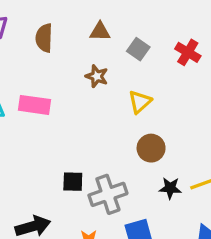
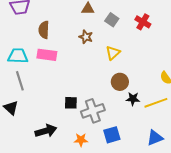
brown semicircle: (44, 38) -> (44, 30), moved
black star: (170, 188) -> (133, 99), moved

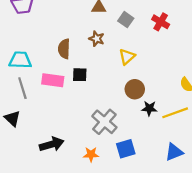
brown semicircle: (44, 30) -> (64, 49), moved
pink rectangle: (47, 55) -> (53, 80), moved
black square: (71, 103) -> (80, 75), moved
gray cross: (93, 111) -> (104, 122), turned -30

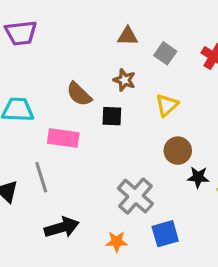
brown semicircle: (64, 49) -> (79, 94), turned -48
black square: (80, 75) -> (112, 116), moved
gray line: (22, 88) -> (41, 177), moved

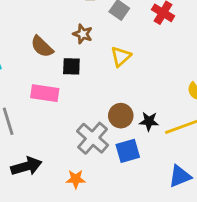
pink rectangle: (63, 138) -> (45, 93), moved
brown circle: (178, 151) -> (121, 116), moved
blue square: (165, 234) -> (128, 151), moved

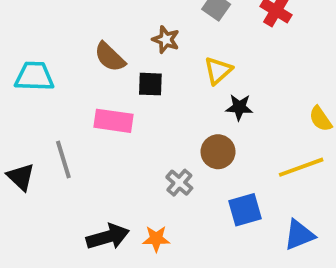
black star: (149, 121) -> (239, 107), moved
gray cross: (93, 138) -> (179, 183), size x0.6
blue square: (128, 151) -> (245, 210), moved
black arrow: (26, 166) -> (108, 237), moved

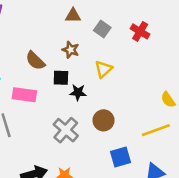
black star: (239, 107) -> (78, 92), moved
pink rectangle: (114, 121) -> (24, 95), moved
gray cross: (179, 183) -> (66, 130), moved, size x1.5

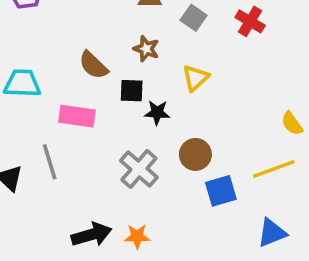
blue square: (121, 157) -> (221, 191), moved

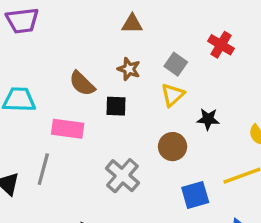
gray square: (194, 18) -> (176, 64), moved
black star: (157, 113) -> (208, 119), moved
brown circle: (195, 154) -> (173, 147), moved
gray line: (50, 162) -> (43, 169), turned 32

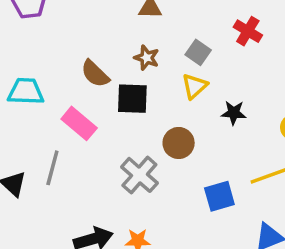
black square: (116, 106) -> (132, 99), size x1.4
pink rectangle: (68, 129) -> (79, 123), turned 32
brown circle: (173, 147) -> (179, 143), moved

